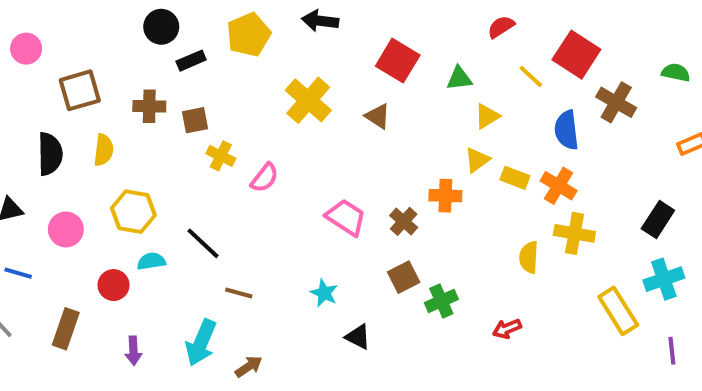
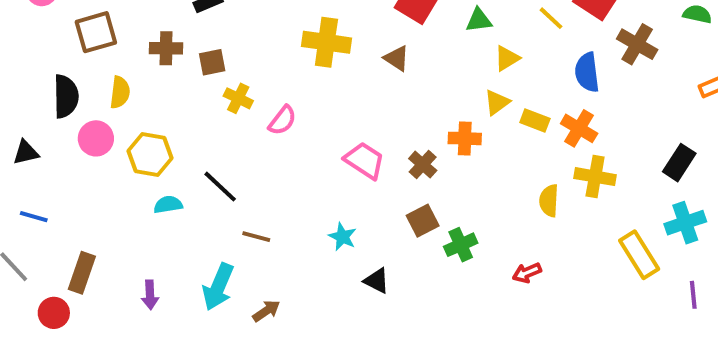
yellow cross: (308, 100) -> (326, 42), turned -33
pink circle: (66, 229) -> (96, 138), moved
red circle: (114, 285) -> (54, 313), moved

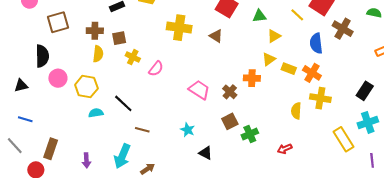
yellow semicircle: (120, 92) -> (98, 54), moved

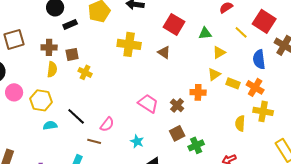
pink semicircle: (156, 69) -> (107, 124), moved

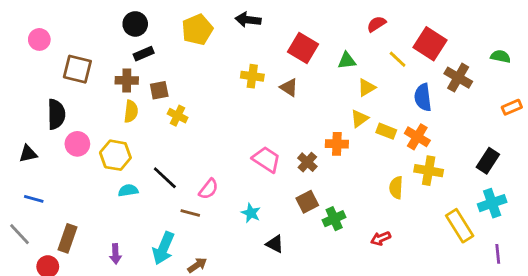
black rectangle: (70, 24) -> (144, 54), moved
brown square: (14, 39) -> (77, 69), turned 30
yellow cross: (129, 44) -> (252, 76), moved, size x0.7

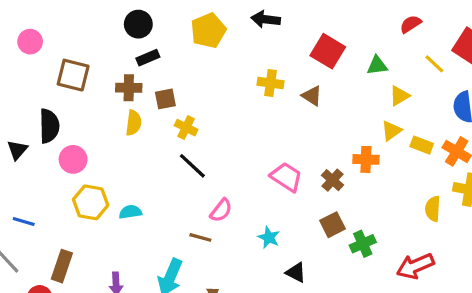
black triangle: (28, 154) -> (17, 150), moved, turned -36
yellow hexagon: (115, 155) -> (91, 202), moved
black line: (165, 178) -> (192, 166), moved
red arrow: (381, 238) -> (415, 266), size x1.6

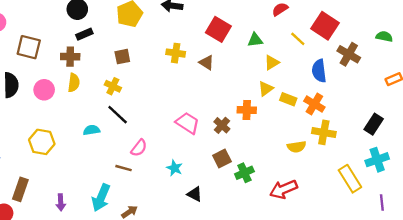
brown square: (165, 99) -> (122, 57), moved
pink circle: (73, 159) -> (44, 90), moved
yellow semicircle: (433, 209) -> (297, 147), turned -102
cyan semicircle: (130, 212) -> (92, 130), moved

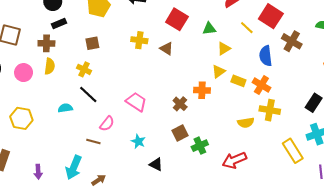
pink trapezoid: (188, 123) -> (136, 102), moved

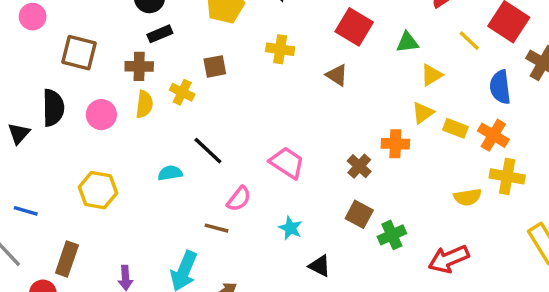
yellow cross: (139, 40) -> (280, 49), moved
yellow cross: (84, 69) -> (182, 92), moved
brown square: (180, 133) -> (359, 214), turned -35

